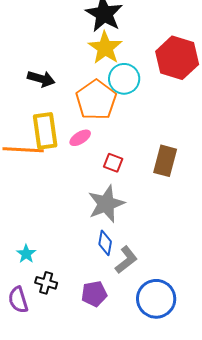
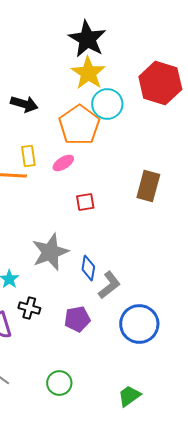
yellow rectangle: (45, 131) -> (28, 156), size x0.6
red square: (113, 163) -> (85, 202), moved, turned -30
gray star: (106, 204) -> (50, 252), moved

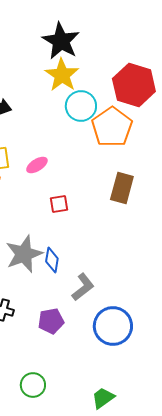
orange pentagon: (79, 125) -> (112, 127), moved
blue diamond: (88, 268) -> (52, 260), moved

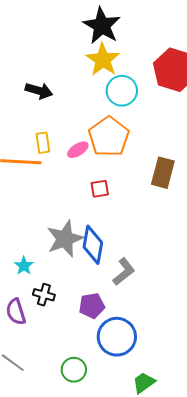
orange pentagon: (112, 127) -> (109, 137), moved
blue diamond: (52, 260) -> (93, 245), size x1.5
blue circle: (113, 326) -> (117, 337), moved

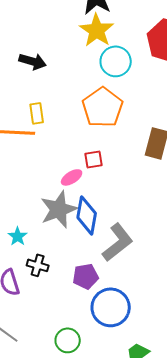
pink ellipse: (78, 150) -> (72, 177), moved
gray L-shape: (124, 272) -> (118, 242), size x1.4

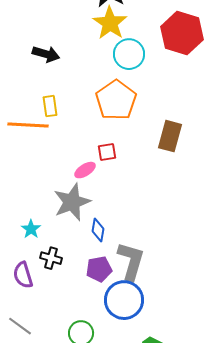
blue diamond: (87, 215) -> (98, 230), moved, size x0.6
gray L-shape: (118, 242) -> (131, 261), moved, turned -36

